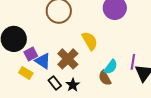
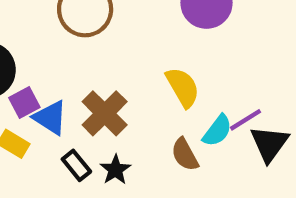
yellow semicircle: (90, 41) -> (183, 87), moved
purple line: (133, 62) -> (246, 120), turned 49
cyan semicircle: (111, 67) -> (217, 131), moved

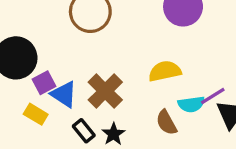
yellow semicircle: (183, 87) -> (165, 71), turned -72
cyan semicircle: (217, 131) -> (191, 104), turned 45

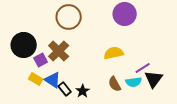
brown cross: (105, 91) -> (59, 51), moved
blue triangle: (64, 94) -> (53, 80), moved
cyan semicircle: (191, 104) -> (134, 82), moved

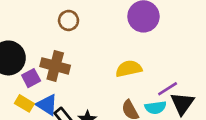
brown circle: (69, 17) -> (69, 20), size x0.6
brown cross: (59, 51) -> (55, 66), turned -30

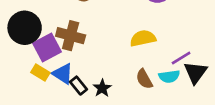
purple square: (31, 78) -> (47, 47), size x1.5

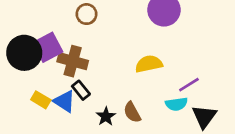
purple square: (47, 47) -> (48, 47), moved
black triangle: (195, 72) -> (204, 116), moved
brown semicircle: (144, 79) -> (132, 112), moved
black rectangle: (78, 86) -> (81, 90), moved

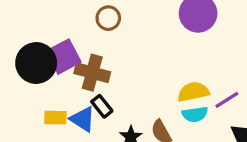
yellow semicircle: (149, 64) -> (193, 92), moved
yellow rectangle: (41, 100) -> (55, 118), turned -30
cyan semicircle: (176, 104) -> (195, 114), moved

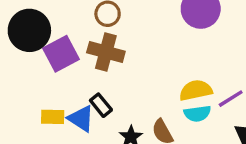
black circle: (36, 63) -> (29, 30), moved
brown cross: (92, 73) -> (106, 52), moved

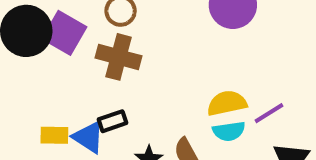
purple square: (61, 54) -> (64, 33), moved, turned -32
black rectangle: (101, 105) -> (113, 121), turned -70

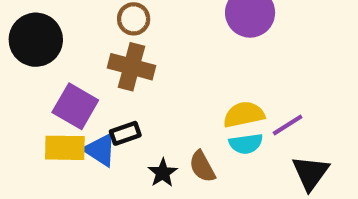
purple square: (64, 33) -> (75, 106), moved
yellow rectangle: (54, 135) -> (65, 148), size x1.4

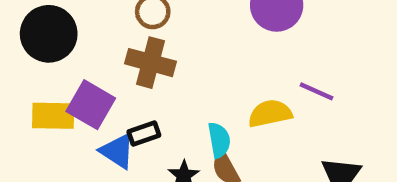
purple line: (288, 125) -> (316, 91), moved, turned 56
cyan semicircle: (246, 144) -> (219, 140), moved, turned -92
yellow rectangle: (65, 148) -> (53, 116), moved

